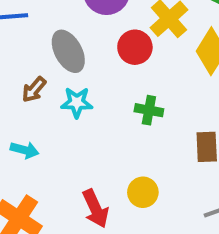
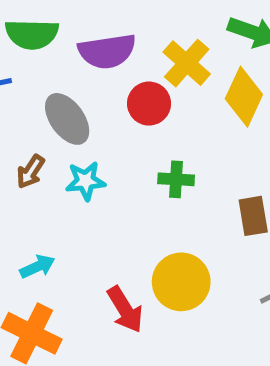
cyan arrow: (25, 150) -> (37, 267), moved, turned -32
yellow circle: (143, 192) -> (181, 282), size x1.5

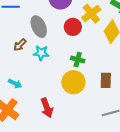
cyan arrow: (37, 267) -> (15, 84), turned 40
yellow circle: (181, 282) -> (73, 82), moved

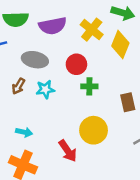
gray ellipse: (39, 27) -> (35, 60), turned -40
red circle: (73, 27) -> (76, 64), moved
yellow circle: (73, 82) -> (94, 130), moved

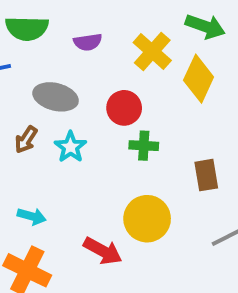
purple semicircle: (53, 26) -> (88, 42), size x0.6
cyan star: (45, 89) -> (70, 147), turned -30
red arrow: (68, 151) -> (103, 251), turned -30

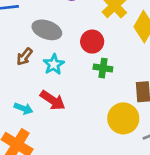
yellow circle: (147, 219) -> (123, 118), moved
red arrow: (103, 251) -> (53, 100), moved

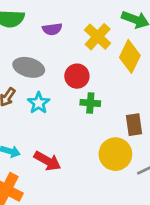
red arrow: (53, 100) -> (47, 161), moved

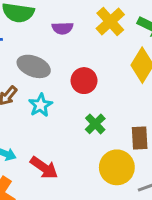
yellow cross: (98, 37) -> (110, 22), moved
green cross: (90, 103) -> (95, 124), moved, turned 36

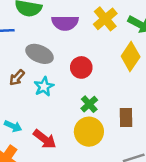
purple semicircle: (63, 28) -> (65, 23), size x1.5
yellow circle: (117, 167) -> (89, 132), moved

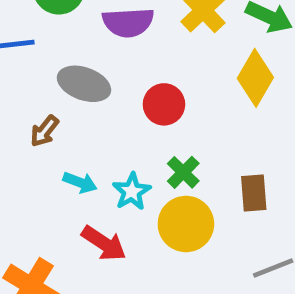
cyan star: (44, 87) -> (132, 191), moved
cyan arrow: (13, 126) -> (80, 182), moved

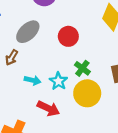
gray ellipse: (84, 84) -> (28, 32), turned -55

